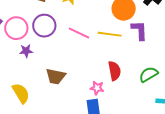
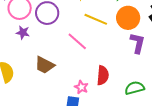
pink line: (79, 33) -> (77, 41), moved
yellow line: (110, 34) -> (96, 19), moved

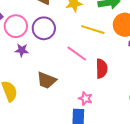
red semicircle: (103, 75) -> (102, 69), moved

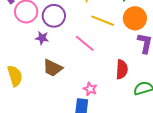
purple star: (22, 50) -> (42, 38), moved
red semicircle: (102, 69) -> (122, 69), moved

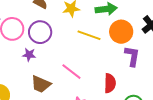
pink line: (85, 43) -> (71, 72), moved

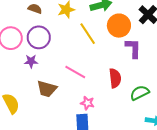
yellow line: (89, 35) -> (88, 34), turned 45

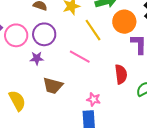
pink line: (75, 72) -> (80, 57), moved

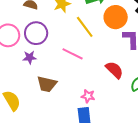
red semicircle: (121, 74) -> (114, 70), turned -36

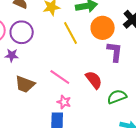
pink line: (73, 54) -> (60, 77), moved

